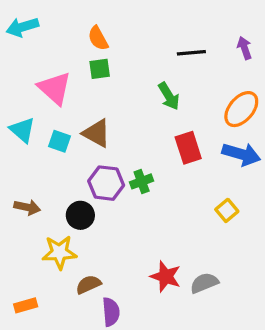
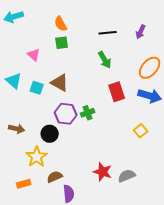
purple arrow: (245, 48) -> (141, 32), moved, turned -136
black line: (191, 53) -> (108, 33), moved
pink triangle: (55, 88) -> (34, 55), size x0.6
yellow star: (59, 252) -> (37, 157), turned -30
orange rectangle: (26, 305) -> (24, 184), moved

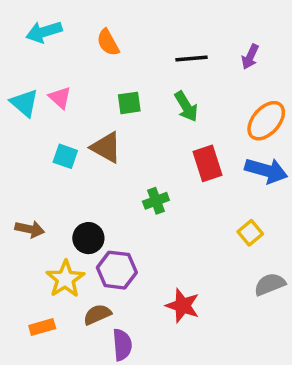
cyan arrow: (14, 17) -> (44, 32), moved
green square: (62, 43) -> (129, 103), moved
cyan triangle: (14, 81) -> (24, 103), moved
purple hexagon: (66, 114) -> (117, 270), moved
gray semicircle: (127, 176) -> (270, 284), moved

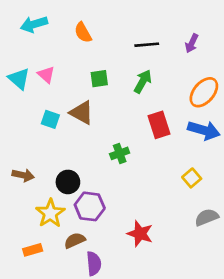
green arrow: (186, 106) -> (143, 81), turned -120

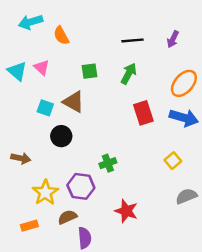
orange semicircle: (83, 32) -> (61, 36), moved
green cross: (120, 153) -> (108, 163), moved
black circle: (68, 182) -> (61, 136), moved

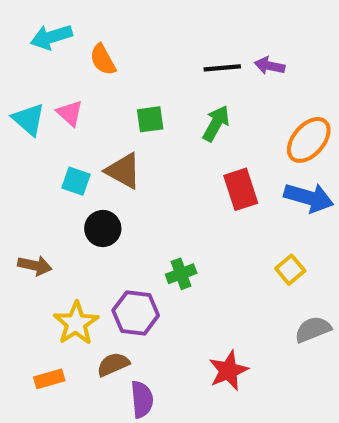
purple arrow: (173, 39) -> (270, 66), moved, turned 77
red star: (126, 211) -> (228, 371), moved, turned 30

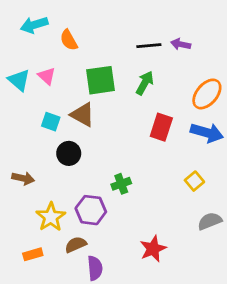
green square: (150, 119) -> (101, 80), size x1.6
red rectangle: (241, 189) -> (161, 127), turned 36

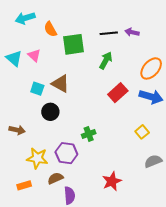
green square: (101, 80) -> (74, 44), moved
red rectangle: (161, 127) -> (118, 93), turned 30
yellow star: (51, 217) -> (37, 158), turned -30

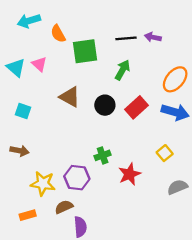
cyan square: (37, 89) -> (23, 111), moved
black circle: (50, 112) -> (105, 105), moved
red star: (112, 181) -> (129, 174), moved

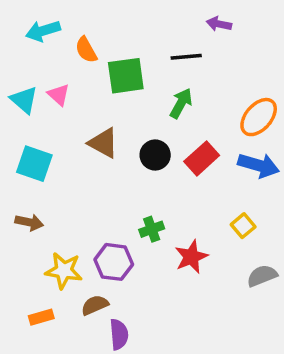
purple arrow: (153, 37) -> (219, 24), moved
cyan square: (23, 111) -> (34, 164), size x1.5

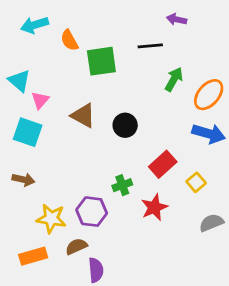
pink triangle: (59, 95) -> (40, 100), moved, turned 30
green arrow: (181, 103) -> (174, 79), moved
red rectangle: (202, 158) -> (163, 164), moved
orange rectangle: (41, 317) -> (33, 256), size x1.4

